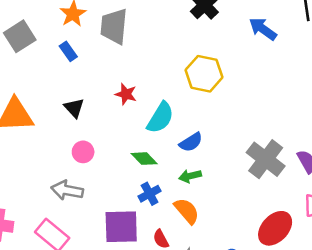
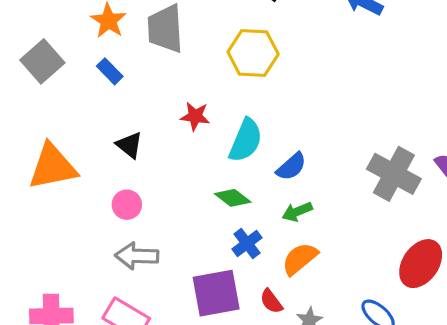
yellow hexagon: (204, 74) -> (253, 53), moved
pink circle: (83, 152) -> (127, 205), moved
orange semicircle: (187, 211) -> (300, 259), turned -80

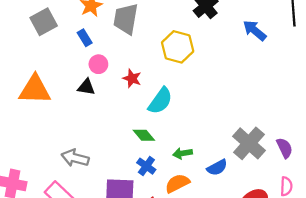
black triangle: (129, 145) -> (86, 87), turned -42
blue semicircle: (291, 167) -> (217, 168), moved
pink circle: (127, 205) -> (98, 64), moved
blue cross: (247, 243) -> (146, 166), turned -30

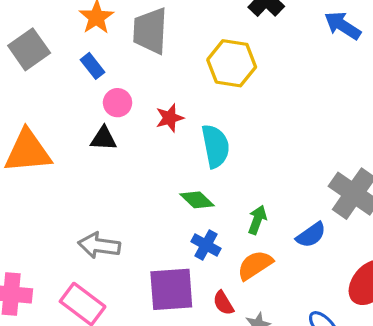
red star: (132, 78) -> (170, 118), turned -30
cyan semicircle: (160, 101) -> (215, 146), turned -40
green arrow: (182, 153) -> (257, 220), turned 126

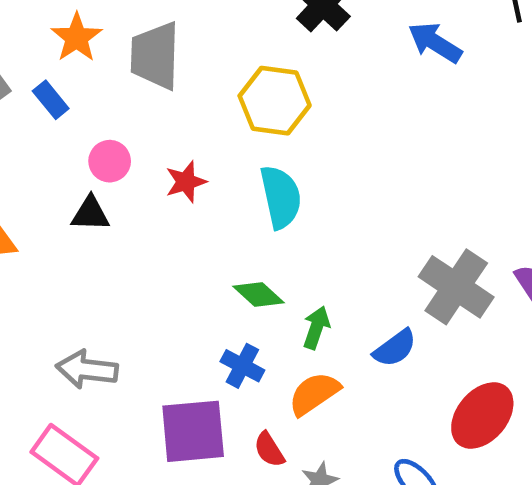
blue rectangle: (93, 66) -> (51, 100), moved
cyan semicircle: (215, 146) -> (281, 197), moved
green diamond: (197, 200) -> (258, 294), moved

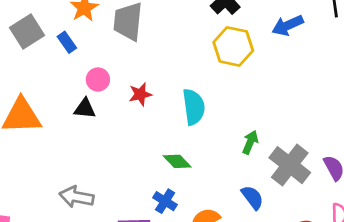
blue arrow: (435, 43) -> (288, 25), turned -60
yellow hexagon: (275, 101) -> (233, 46), moved
green arrow: (316, 328) -> (250, 142), moved
blue semicircle: (395, 348) -> (252, 197), turned -95

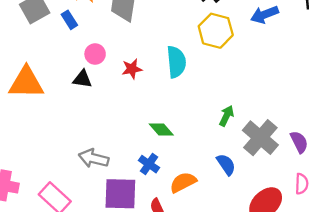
cyan semicircle: (194, 107) -> (176, 62), moved
gray arrow: (77, 197) -> (94, 158), moved

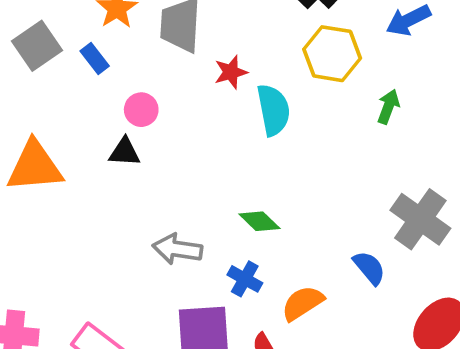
red star: (132, 69) -> (231, 72), moved
green arrow: (226, 116) -> (388, 107), moved
gray arrow: (94, 158) -> (177, 249), moved

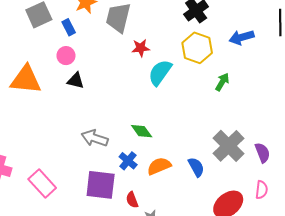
pink circle: (141, 110) -> (66, 56), moved
cyan semicircle: (273, 110) -> (160, 73), turned -144
orange semicircle: (303, 303) -> (159, 166), moved

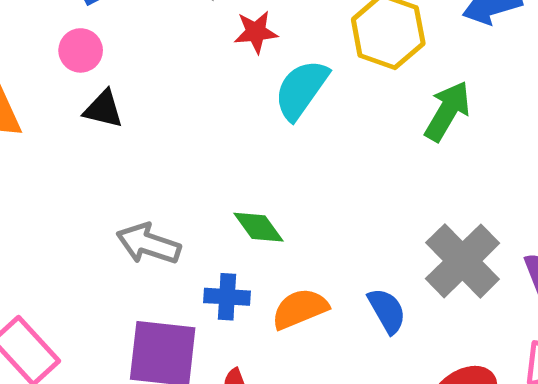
green arrow: (222, 82) -> (447, 111), size x1.4
blue cross: (128, 161) -> (227, 297), turned -36

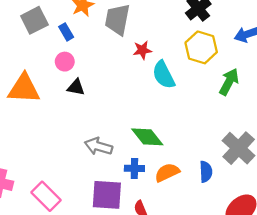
cyan semicircle: (301, 89) -> (164, 75), turned -60
green diamond: (258, 227) -> (147, 137), size x1.4
blue semicircle: (387, 311) -> (206, 172), turned 30

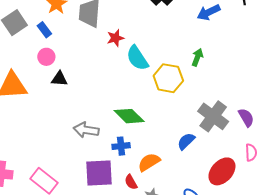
yellow hexagon: (201, 47) -> (168, 78), moved
green arrow: (229, 82) -> (197, 57), size x0.7
orange semicircle: (167, 172) -> (149, 162), moved
blue semicircle: (206, 172) -> (186, 141), turned -126

